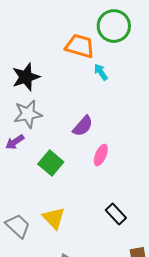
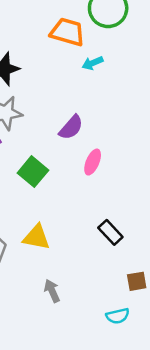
cyan arrow: (101, 72) -> (93, 63), turned -78
yellow triangle: (54, 218) -> (37, 237), turned -35

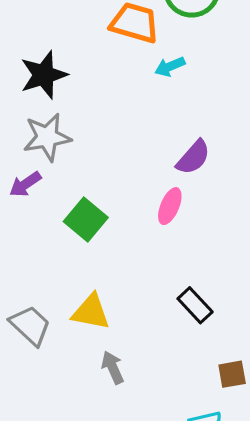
purple semicircle: (71, 127) -> (193, 157), moved
gray arrow: (52, 291) -> (113, 367), moved

